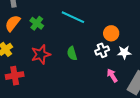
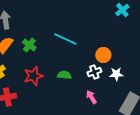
green semicircle: (72, 53) -> (64, 75), turned 112
pink arrow: (112, 76) -> (91, 97), moved

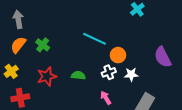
cyan line: (65, 39) -> (95, 39), moved

